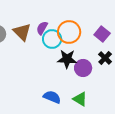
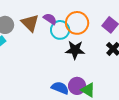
purple semicircle: (42, 28) -> (50, 19), turned 96
purple circle: (83, 68) -> (77, 86), moved

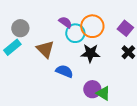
brown triangle: (30, 23) -> (45, 49), moved
blue semicircle: (60, 88) -> (64, 71), moved

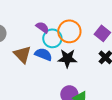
blue semicircle: (64, 71) -> (43, 54), moved

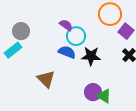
orange circle: (69, 31) -> (110, 14), moved
brown triangle: (22, 54) -> (46, 79), moved

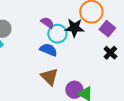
black star: (91, 56) -> (74, 28), moved
brown triangle: (46, 79) -> (49, 77), moved

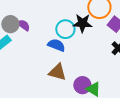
purple semicircle: (47, 23) -> (23, 25), moved
brown triangle: (49, 77) -> (57, 72), turned -30

